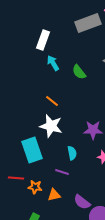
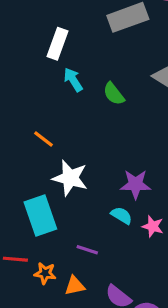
orange line: (52, 101) -> (44, 139), moved
cyan semicircle: (72, 153) -> (122, 215), moved, turned -48

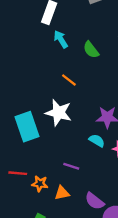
orange line: (44, 139) -> (69, 80), moved
cyan rectangle: (40, 215) -> (27, 127), moved

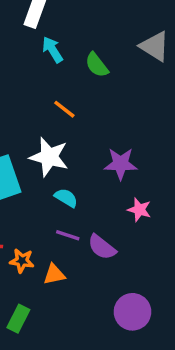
cyan semicircle: (97, 141) -> (66, 198), moved
purple semicircle: (95, 201) -> (102, 247), moved

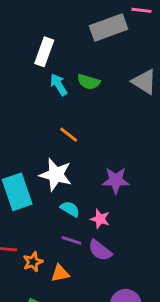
green semicircle: (97, 65) -> (89, 82), moved, turned -35
pink star: (139, 210) -> (100, 219), moved
orange star: (22, 261) -> (33, 262), turned -30

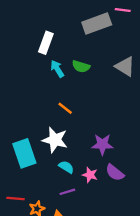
purple line: (71, 240) -> (67, 192), turned -35
purple semicircle: (100, 250) -> (115, 173), moved

